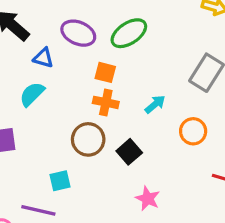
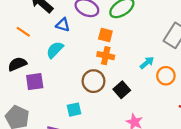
cyan arrow: (155, 104) -> (147, 63), moved

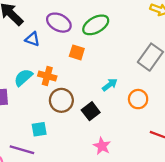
cyan semicircle: (55, 50) -> (23, 77), moved
orange cross: (106, 56) -> (47, 76), moved
cyan arrow: (147, 63) -> (110, 85), moved

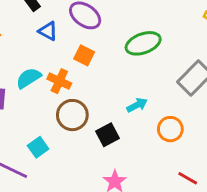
green ellipse: (96, 25) -> (143, 43), moved
orange square: (77, 52) -> (84, 55), moved
cyan square: (39, 129) -> (38, 147), turned -35

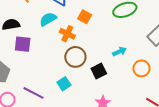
cyan semicircle: (29, 78) -> (48, 19), moved
cyan square: (38, 147) -> (64, 84), moved

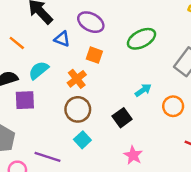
cyan semicircle: (48, 19) -> (39, 70), moved
orange cross: (67, 34) -> (77, 79), turned 35
brown circle: (75, 57) -> (78, 109), moved

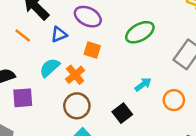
blue triangle: (62, 39) -> (59, 35), turned -42
orange line: (17, 43) -> (23, 35), moved
cyan semicircle: (39, 70) -> (50, 68), moved

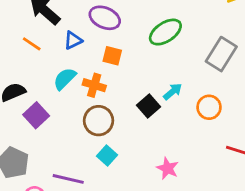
orange cross: (75, 75) -> (94, 85), turned -30
purple square: (23, 98) -> (36, 115), turned -35
black square: (122, 113) -> (148, 106), moved

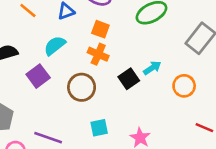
orange cross: (94, 85) -> (98, 54), moved
purple square: (36, 115) -> (38, 76), moved
cyan square: (107, 156) -> (99, 128), moved, turned 30

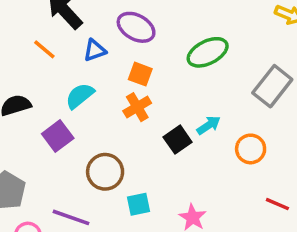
orange cross: (98, 54) -> (137, 107), turned 36
brown circle: (82, 87) -> (105, 172), moved

